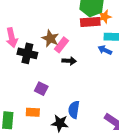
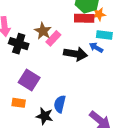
black arrow: (69, 61) -> (76, 54), moved, size x1.6
purple square: (41, 89) -> (29, 80), size x1.5

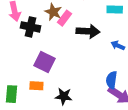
blue arrow: (96, 48) -> (118, 45), moved
blue semicircle: (60, 104) -> (112, 80), moved

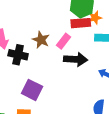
pink rectangle: (64, 18) -> (63, 41), moved

